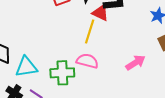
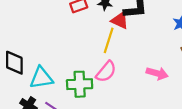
pink semicircle: (87, 61) -> (106, 72), turned 115
pink arrow: (135, 63) -> (157, 73), turned 48

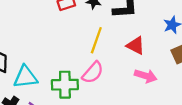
red triangle: (120, 20) -> (136, 46), moved

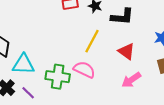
pink semicircle: (93, 73) -> (84, 70), turned -115
pink arrow: (146, 76) -> (131, 80), turned 120

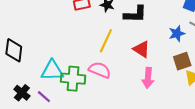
cyan triangle: (23, 64) -> (52, 71), moved
pink arrow: (131, 80) -> (148, 78), turned -48

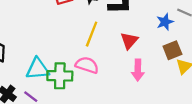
red triangle: (141, 49) -> (129, 41), turned 42

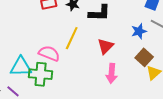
brown square: (172, 50) -> (144, 57), turned -30
pink semicircle: (87, 65) -> (49, 53), moved

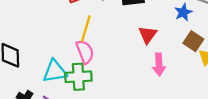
yellow line: (72, 38) -> (86, 29), moved
pink semicircle: (49, 53) -> (85, 52), turned 55

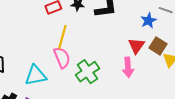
red triangle: (148, 35) -> (136, 46), moved
green cross: (78, 77) -> (87, 72), moved, turned -30

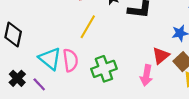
pink semicircle: (62, 58) -> (70, 60), moved
cyan triangle: (36, 75) -> (50, 59), turned 35

